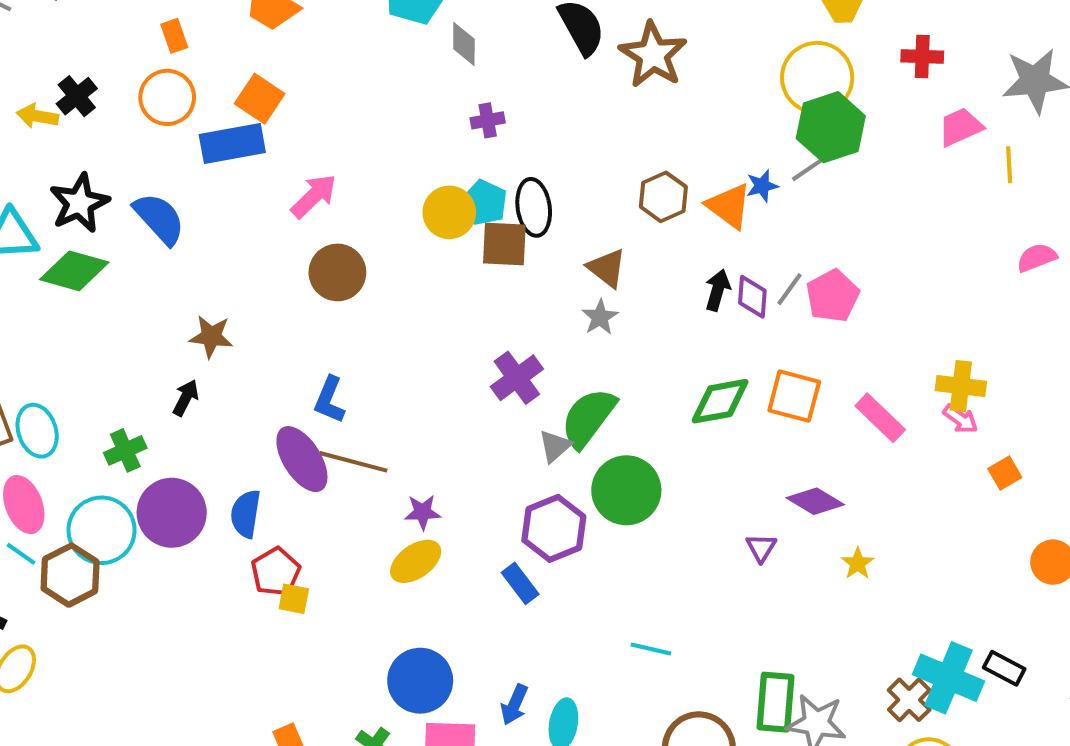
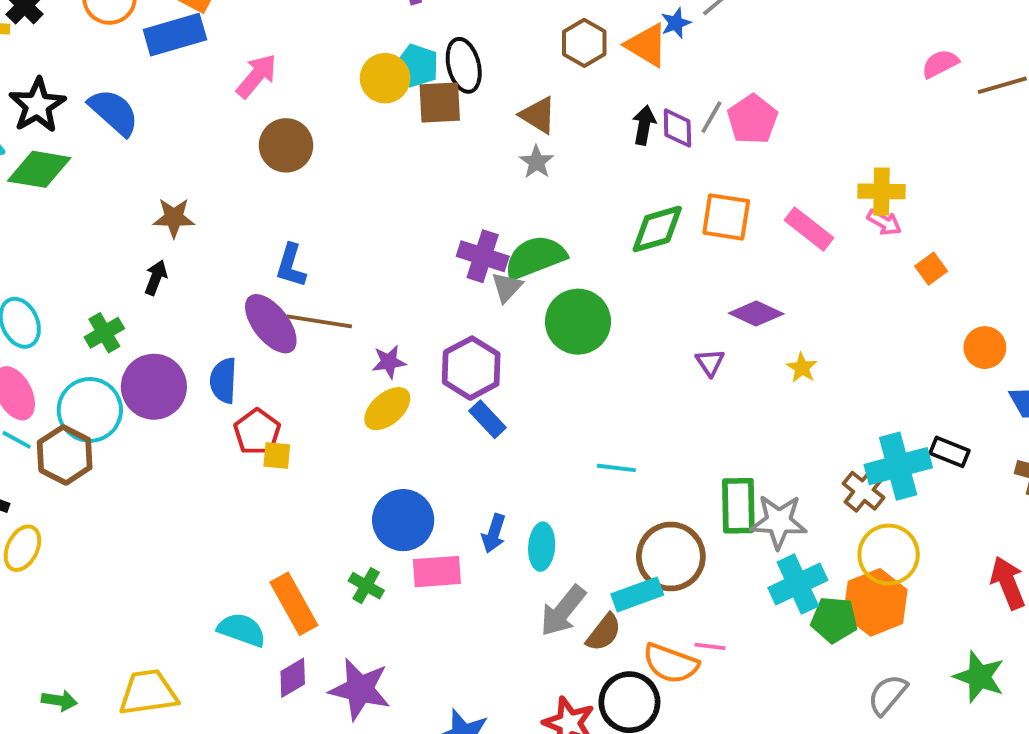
purple cross: (517, 378) -> (483, 256), moved, turned -30
green semicircle: (588, 418) -> (535, 257), turned 38
purple hexagon: (554, 528) -> (471, 368), moved
cyan cross: (949, 678) -> (898, 466), turned -32

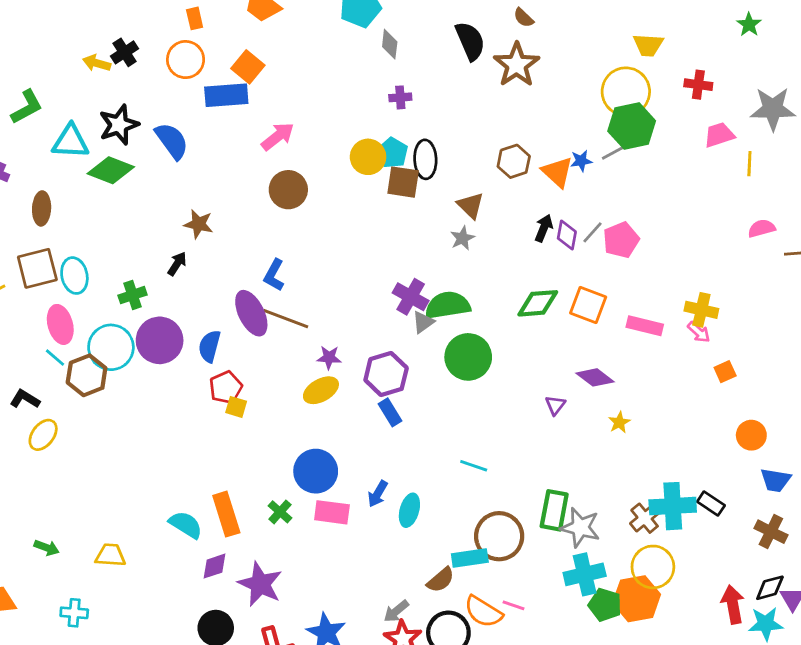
pink rectangle: (809, 229) -> (645, 326), turned -36
gray arrow: (563, 611) -> (396, 611), moved, size x0.7
yellow trapezoid: (148, 693) -> (110, 555), size x0.7

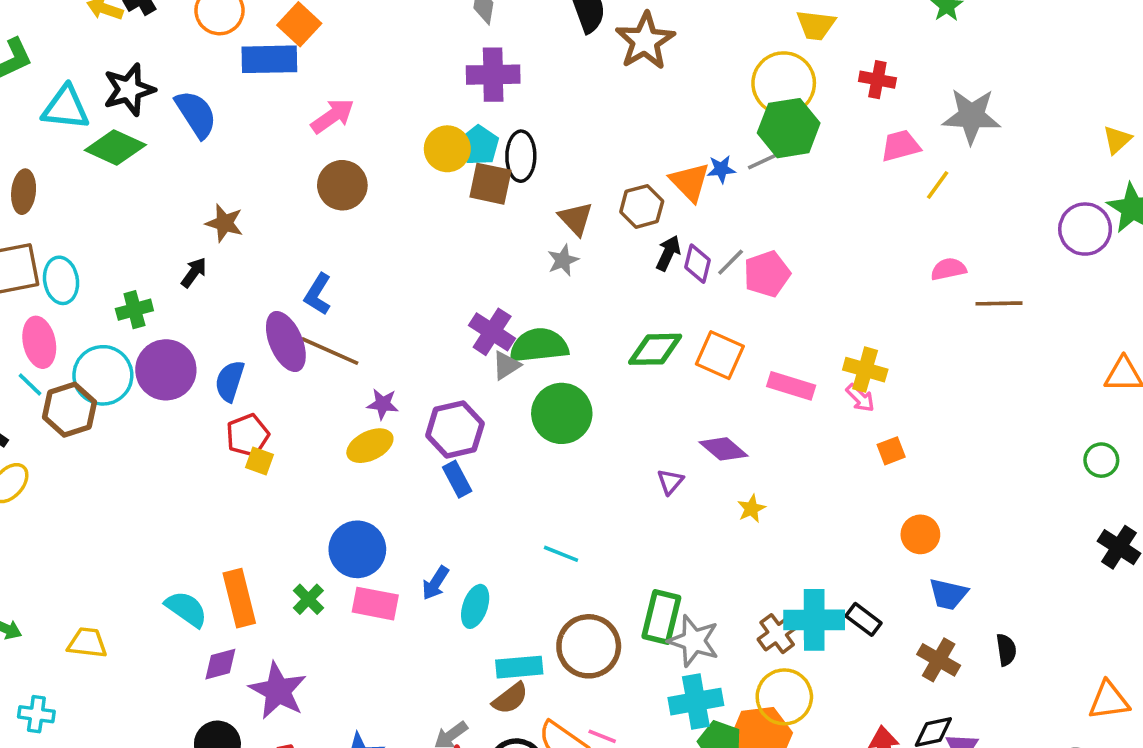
purple cross: (400, 97) -> (493, 75), size x1.8
brown hexagon: (514, 161) -> (642, 206), moved
yellow line: (749, 164) -> (938, 185), turned 30
cyan rectangle: (470, 558) -> (519, 667), moved

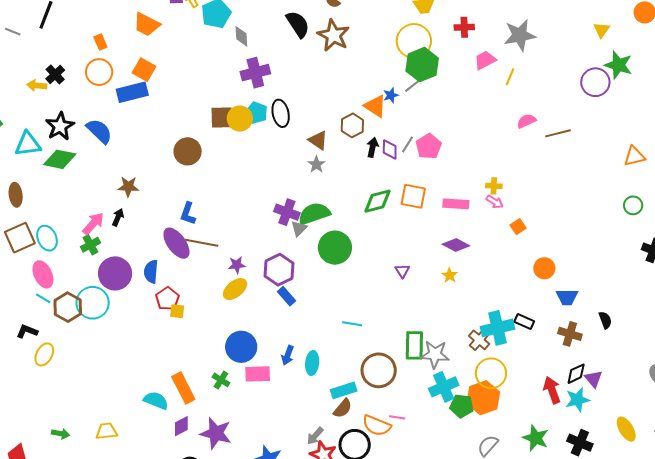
pink arrow: (333, 116) -> (93, 224), moved
brown square: (490, 184) -> (222, 117), moved
yellow cross: (865, 370) -> (494, 186), size x0.7
cyan circle: (103, 375) -> (93, 303), moved
purple diamond: (724, 449) -> (456, 245), moved

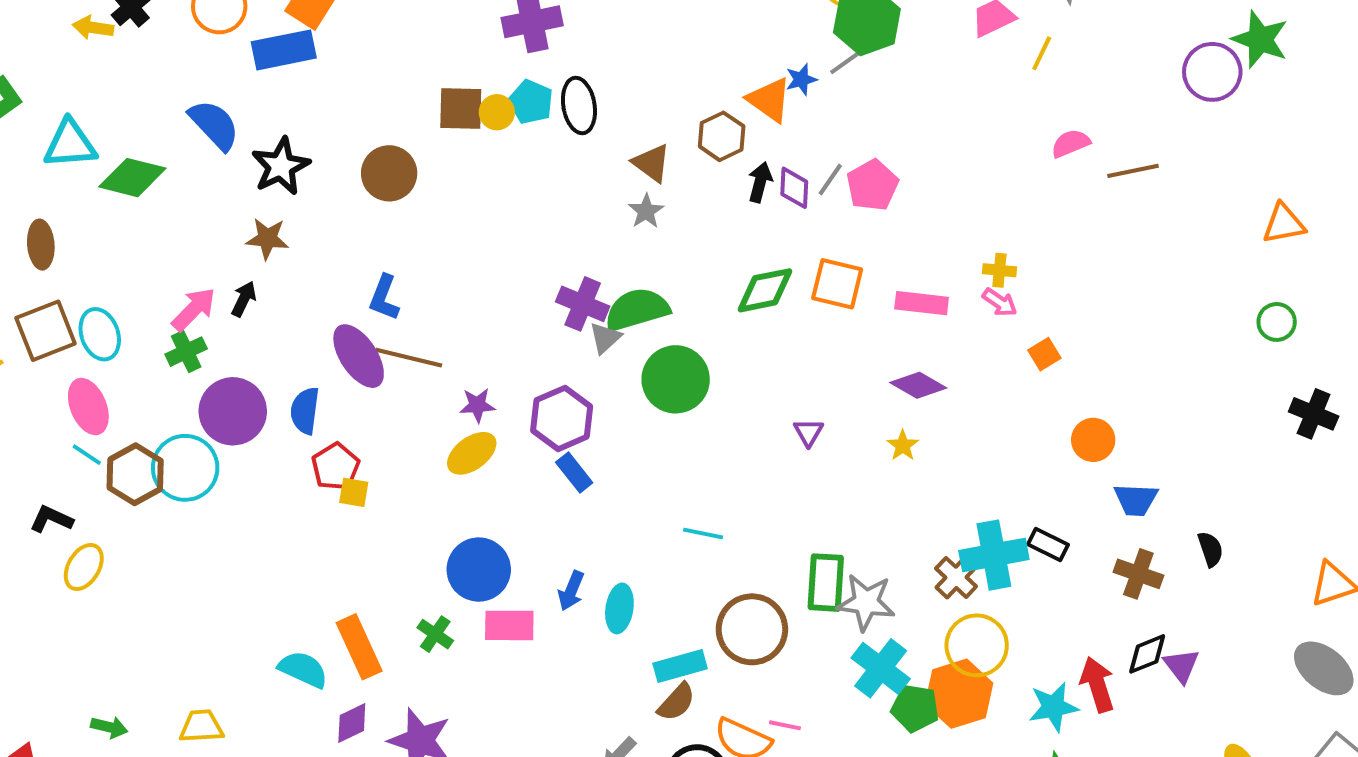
yellow circle: (240, 119) -> (497, 112), size x0.7
black star: (60, 126) -> (281, 166), moved
cyan cross: (444, 387) -> (881, 668), turned -32
cyan star: (578, 400) -> (1053, 707), moved

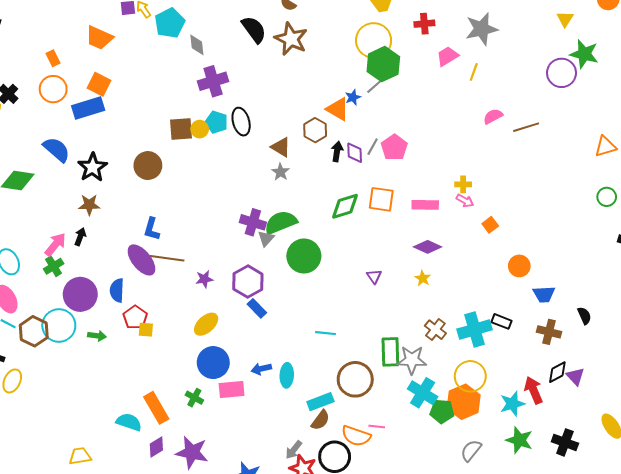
yellow ellipse: (472, 453) -> (206, 324), moved
brown cross: (956, 577) -> (435, 330), moved
blue arrow: (571, 591) -> (261, 369), turned 60
green arrow: (109, 727) -> (97, 336), moved

